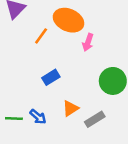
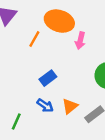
blue arrow: (38, 117) -> (45, 106), moved
green line: (14, 119) -> (16, 122), turned -63

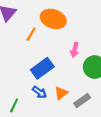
pink arrow: (80, 41) -> (75, 50), moved
blue rectangle: (48, 78) -> (42, 68), size x1.5

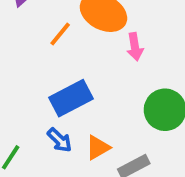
pink arrow: (75, 50) -> (135, 47), moved, turned -32

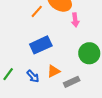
blue arrow: (60, 140) -> (33, 76), moved

